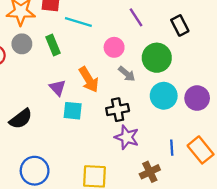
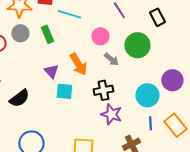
cyan circle: (164, 96) -> (147, 95), moved

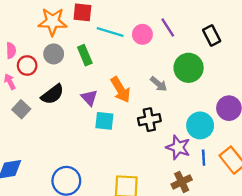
pink circle: (100, 36) -> (142, 34), moved
black semicircle: (19, 98) -> (52, 94), moved
purple star: (111, 114) -> (178, 147), moved

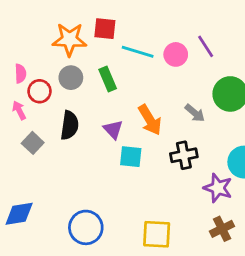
black semicircle: (52, 94) -> (69, 125), turned -45

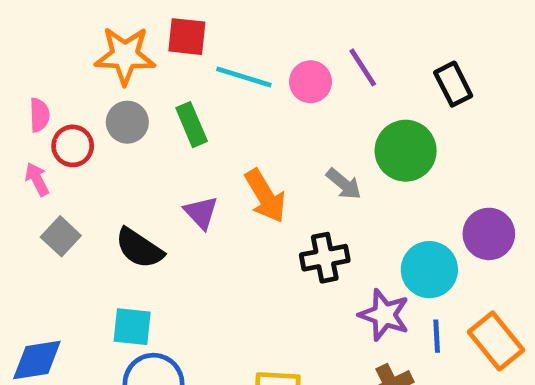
black semicircle: (69, 125) -> (139, 248), moved, turned 116
cyan square: (131, 157) -> (132, 327), moved

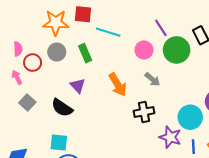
pink circle: (310, 82) -> (144, 50), moved
green circle: (406, 151) -> (177, 50), moved
purple triangle: (201, 213) -> (78, 86), moved

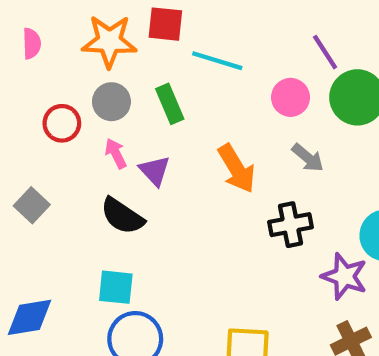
pink semicircle: (18, 49) -> (32, 43), moved
pink arrow: (17, 77) -> (116, 153), moved
gray square: (27, 102) -> (32, 205), moved

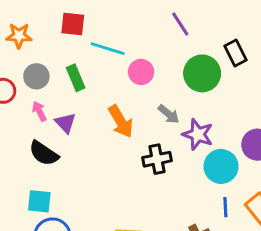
orange star: (109, 41) -> (19, 36), moved, size x0.7
purple line: (325, 52) -> (180, 24), moved
pink circle: (291, 97) -> (141, 72), moved
purple star: (344, 276) -> (198, 134), moved

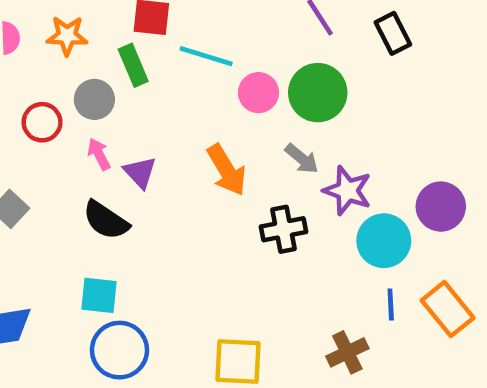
black rectangle: (236, 53) -> (393, 33), moved
green circle: (202, 73) -> (318, 93), moved
green rectangle: (76, 78) -> (133, 65), moved

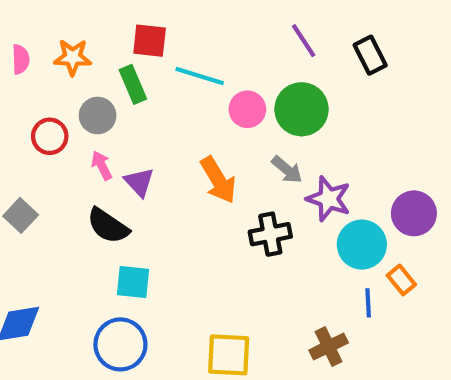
cyan square: (99, 295) -> (133, 282), moved
orange rectangle: (448, 309) -> (401, 280), moved, size x0.6

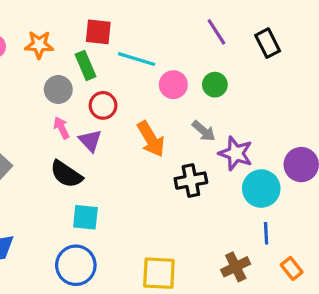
green circle: (302, 109) -> (215, 85), size x0.6
red circle: (50, 136) -> (103, 105), moved
orange rectangle: (401, 280) -> (292, 268), moved

